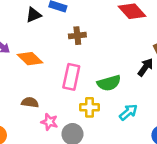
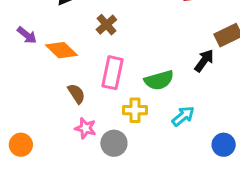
brown cross: (77, 36) -> (106, 25), moved, turned -35
brown semicircle: (30, 102) -> (76, 94), moved, turned 49

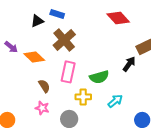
brown cross: (106, 25) -> (64, 40), size x1.6
pink star: (85, 128) -> (42, 108), moved

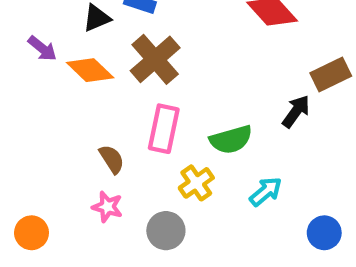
purple arrow: (11, 47) -> (42, 48), moved
orange diamond: (34, 57) -> (90, 70), moved
yellow cross: (83, 97) -> (196, 183), turned -35

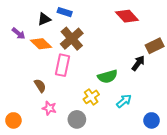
pink rectangle: (164, 129) -> (63, 65), moved
brown semicircle: (112, 159) -> (40, 86), moved

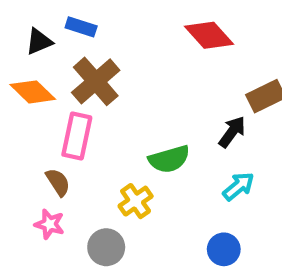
brown semicircle: (40, 86) -> (58, 182), moved
cyan arrow: (124, 101) -> (238, 186), moved
blue circle: (152, 120) -> (224, 249), moved

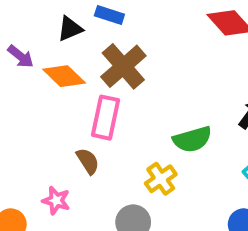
pink star: (50, 224) -> (56, 201), moved

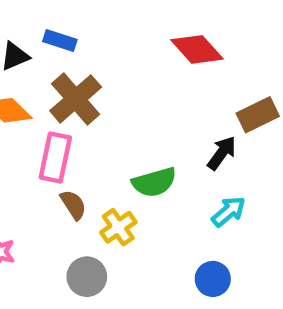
brown semicircle: (88, 161) -> (73, 205), moved

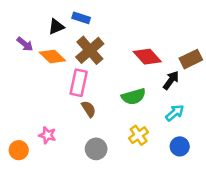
red diamond: (197, 49) -> (147, 57), moved
yellow cross: (118, 227) -> (139, 135), moved
blue circle: (213, 279) -> (180, 146), moved

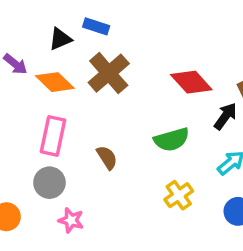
pink rectangle: (79, 83) -> (53, 136), moved
pink star: (47, 135) -> (71, 220), moved
gray circle: (96, 149) -> (49, 183), moved

